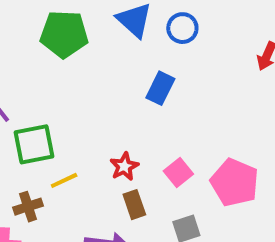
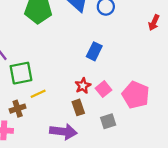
blue rectangle: (160, 88) -> (94, 51), moved
red star: (124, 166) -> (83, 86), moved

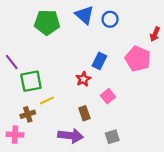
red star: (83, 86) -> (83, 79), moved
pink pentagon: (136, 95) -> (138, 59), moved
gray square: (108, 121) -> (112, 137), moved

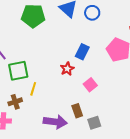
yellow line: (47, 100) -> (33, 89), turned -48
brown rectangle: (84, 113) -> (77, 111), moved

